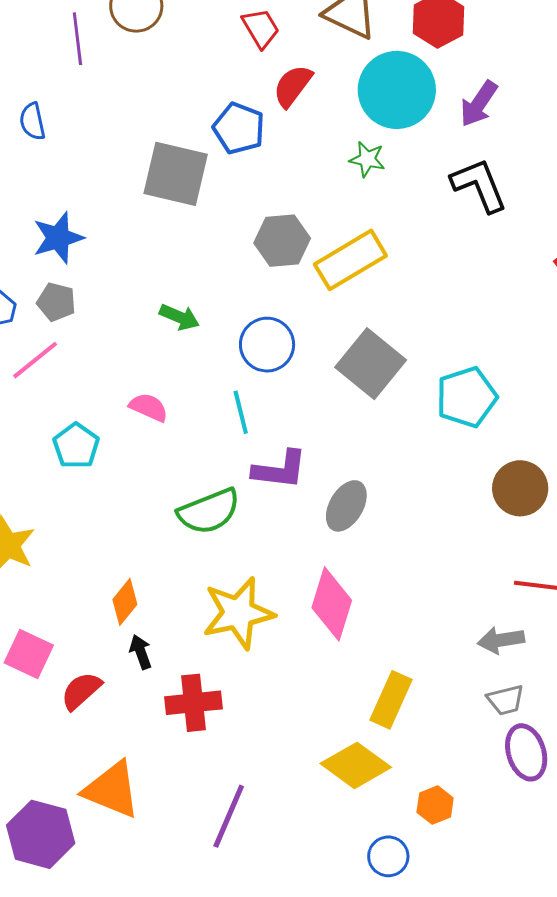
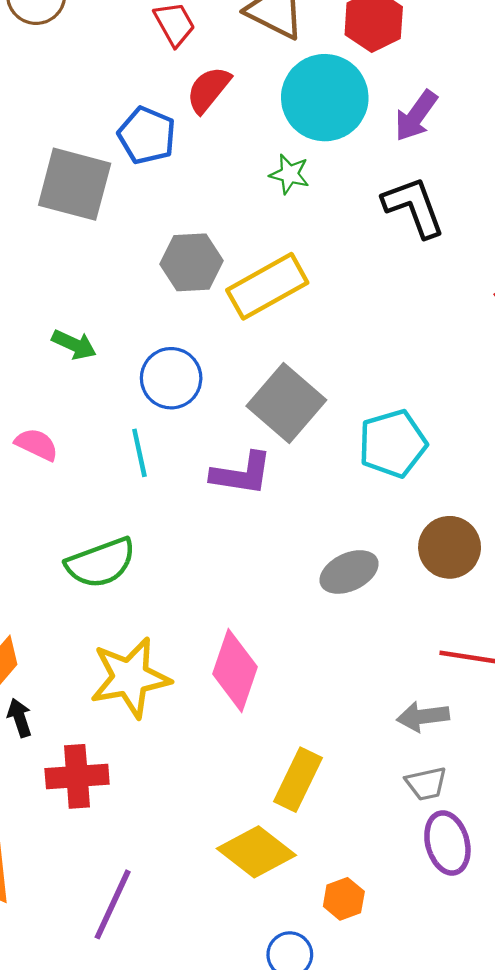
purple L-shape: (280, 470) -> (242, 474), moved
gray ellipse: (346, 506) -> (349, 572), moved, turned 33

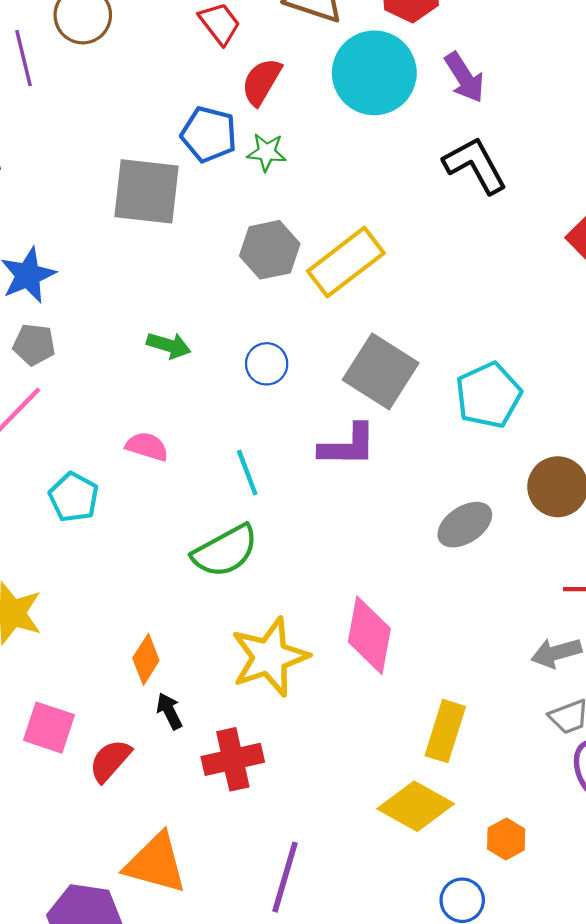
purple arrow: (416, 116) -> (464, 77), turned -60
green star: (289, 174) -> (267, 152), moved
blue circle: (171, 378) -> (267, 364), size x0.7
cyan line: (139, 453) -> (247, 473), moved

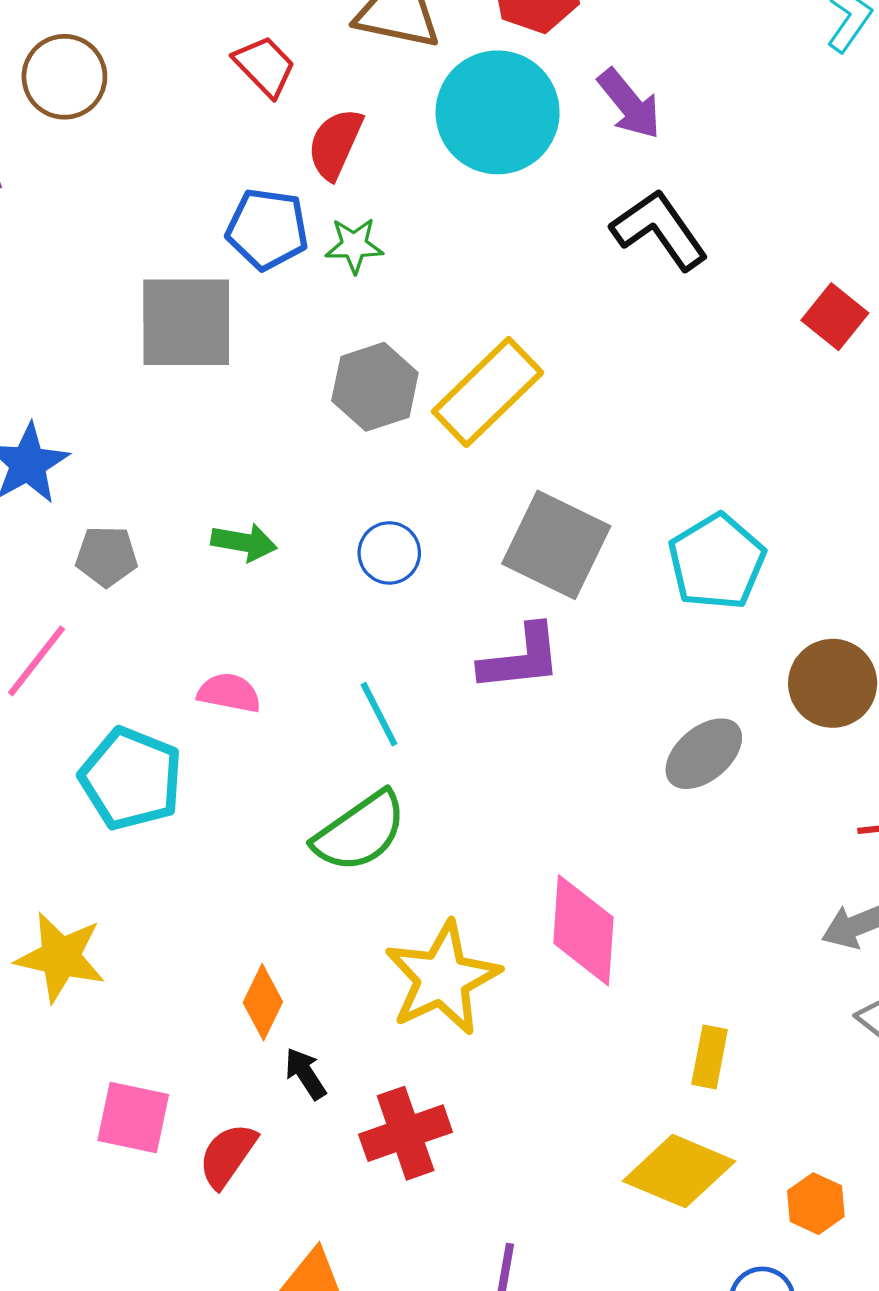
gray pentagon: (34, 345) -> (107, 556), moved
cyan pentagon: (74, 497) -> (131, 779), size x1.4
yellow rectangle: (445, 731) -> (710, 1057), size x0.7

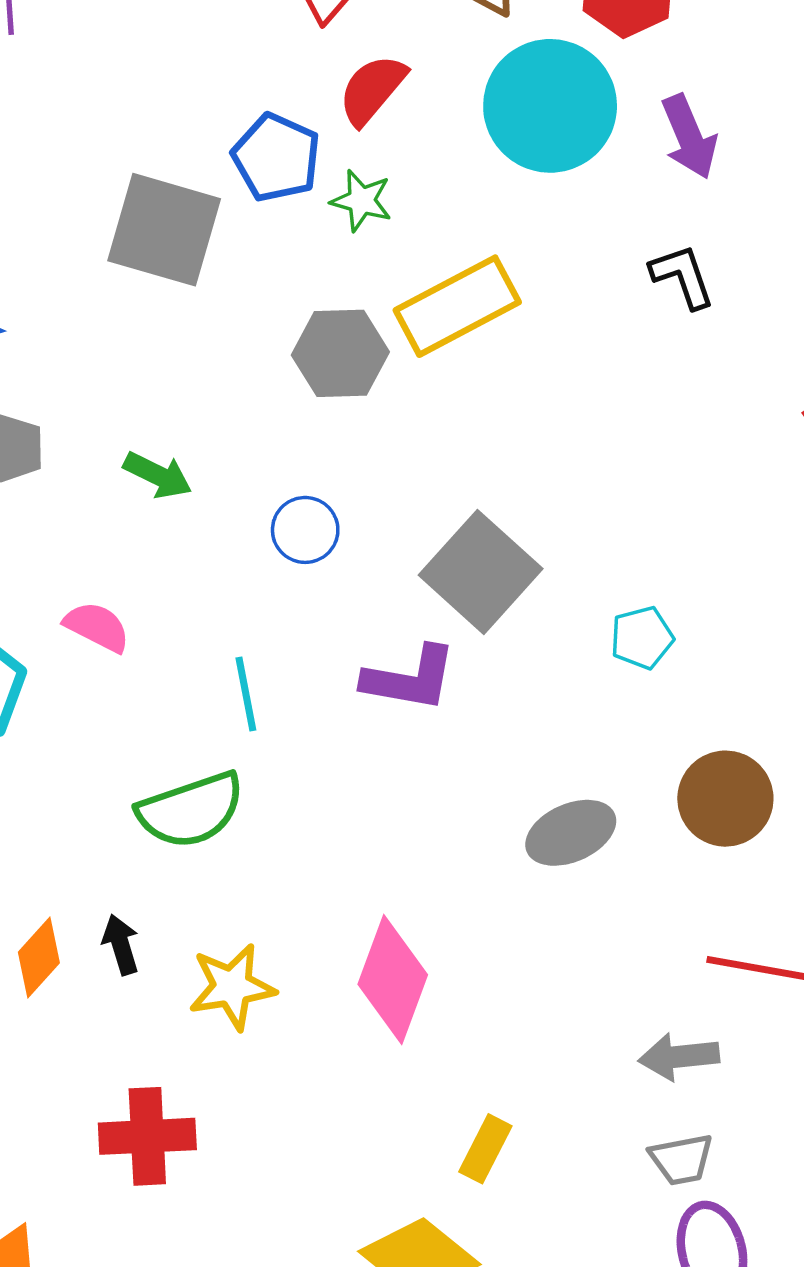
black L-shape: (659, 230) -> (682, 276), size x0.7
yellow rectangle: (488, 392) -> (457, 306), moved
cyan pentagon: (717, 562) -> (642, 638), size x0.6
yellow star: (442, 978) -> (232, 987), size x0.7
black arrow: (305, 1074) -> (121, 945), moved

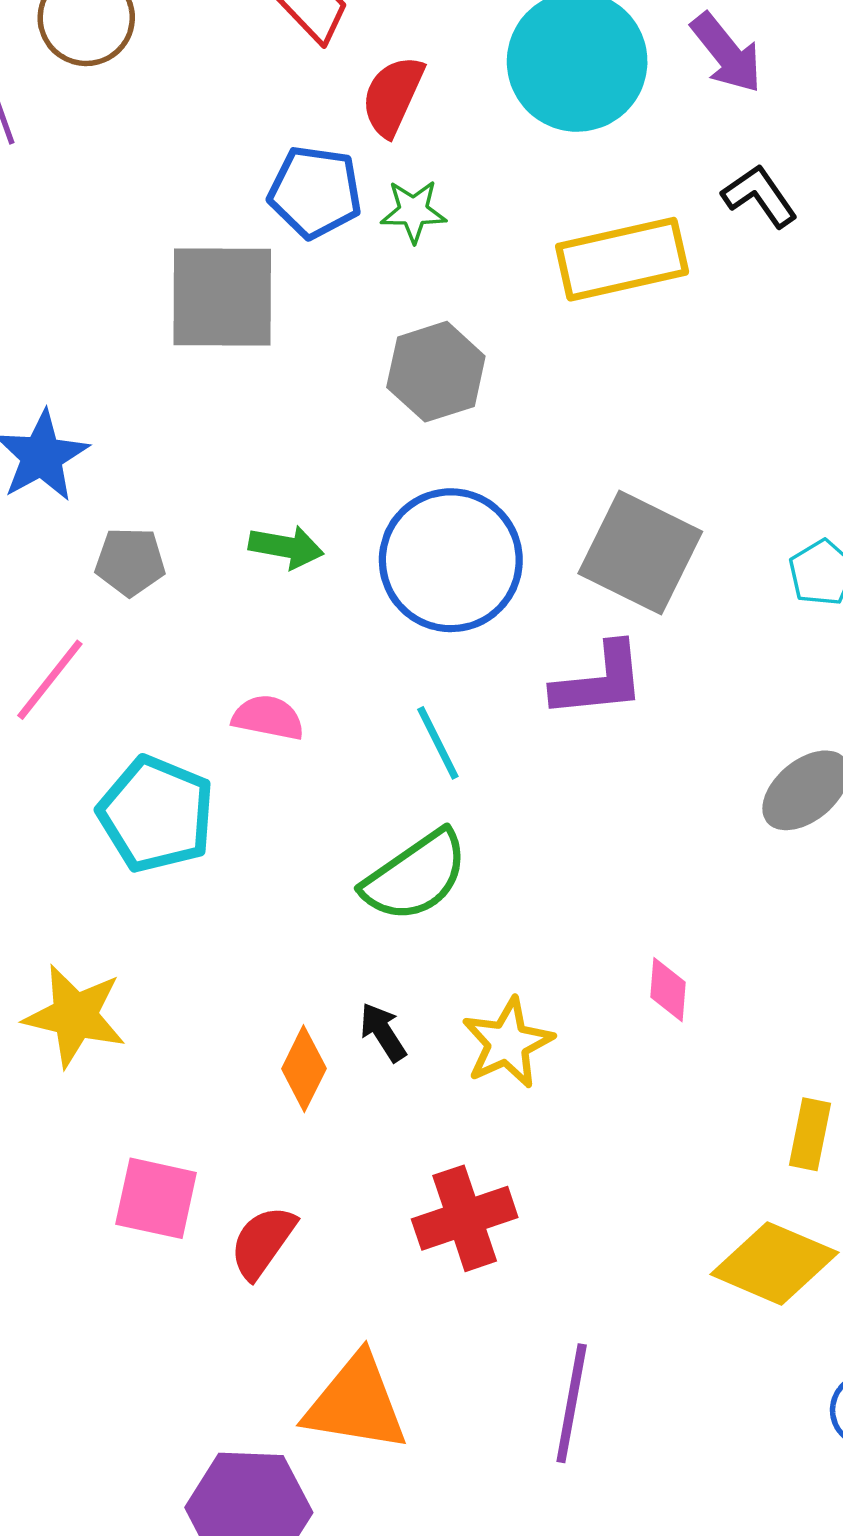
yellow rectangle: (457, 306) -> (622, 259), moved, turned 31
blue circle: (305, 530) -> (451, 560), size x2.0
pink diamond: (393, 980) -> (668, 990), size x0.5

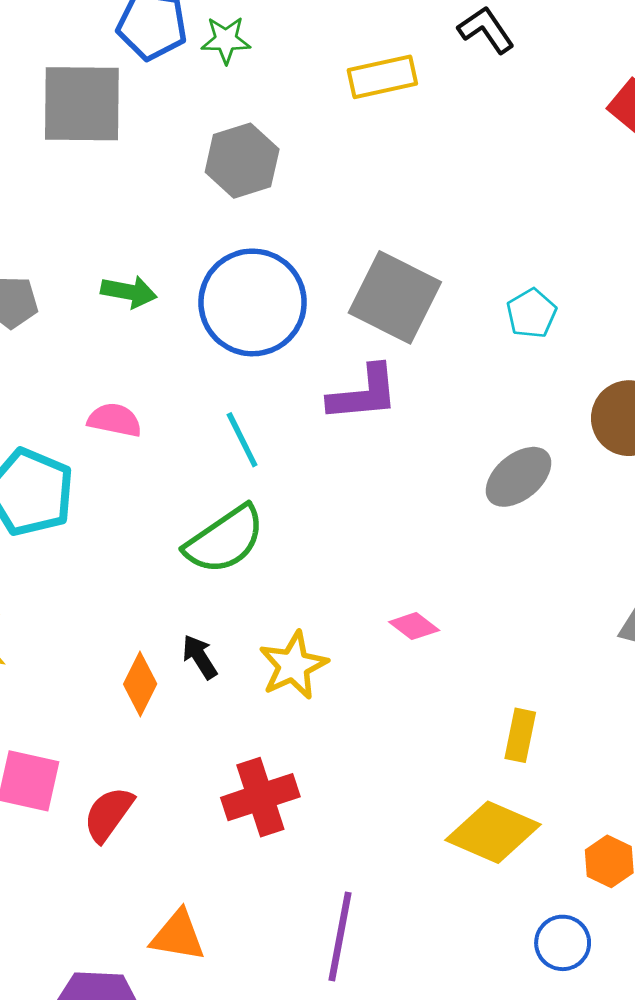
yellow rectangle: (622, 259) -> (382, 77), size x0.7
pink diamond: (668, 990) -> (414, 626), turned -57
orange triangle: (356, 1403) -> (178, 936), size x0.7

